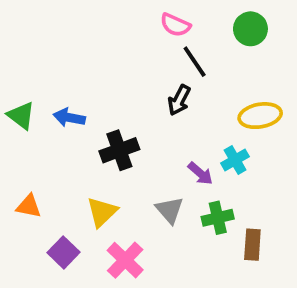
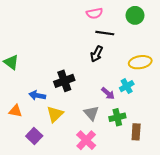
pink semicircle: (175, 25) -> (94, 13), turned -35
black line: (195, 62) -> (105, 33), turned -48
blue arrow: (69, 117) -> (37, 95), moved
pink cross: (125, 260) -> (86, 140), moved

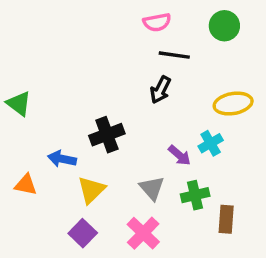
purple square: (34, 136) -> (83, 233), moved

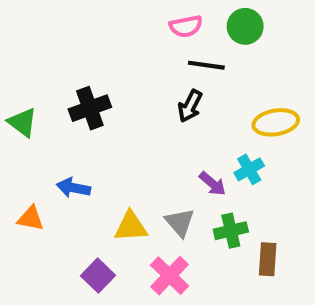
green circle: (224, 26) -> (245, 26), moved
black cross: (107, 135) -> (90, 108), moved
yellow triangle: (91, 190) -> (131, 227), moved, turned 40

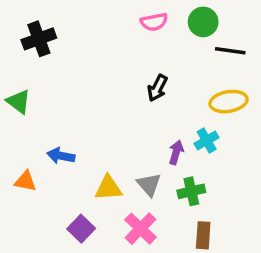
black line: (206, 65) -> (230, 51), moved
black cross: (90, 108) -> (39, 39), moved
purple arrow: (212, 184) -> (176, 152), turned -115
brown rectangle: (268, 259) -> (203, 235), moved

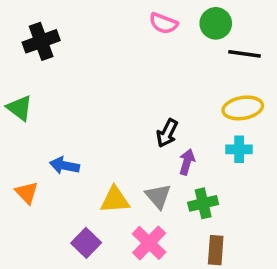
pink semicircle: (154, 22) -> (164, 23), turned 32
black arrow: (157, 88) -> (167, 133), moved
cyan cross: (207, 140) -> (239, 149), moved, turned 30
orange triangle: (25, 181) -> (27, 193), turned 35

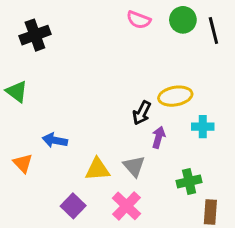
black line: (245, 54) -> (213, 31), moved, turned 68
yellow ellipse: (243, 108) -> (175, 96), moved
green cross: (203, 203) -> (189, 181), moved
brown rectangle: (216, 250) -> (210, 212), moved

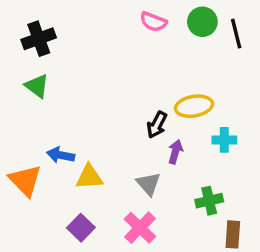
green triangle: (17, 92) -> (37, 86), moved
orange triangle: (23, 163) -> (25, 180), size x1.5
yellow triangle: (98, 169) -> (89, 177), moved

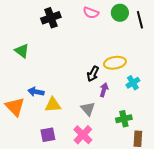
black cross: (39, 39) -> (51, 18), moved
cyan cross: (224, 140) -> (133, 83), turned -32
purple square: (81, 228) -> (48, 135), turned 35

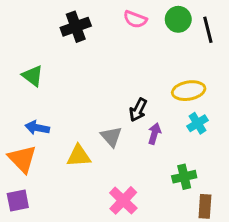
yellow ellipse: (115, 63) -> (189, 91), moved
blue arrow: (36, 92) -> (37, 128), moved
gray triangle: (88, 109) -> (111, 137), moved
purple square: (48, 135) -> (18, 200), moved

